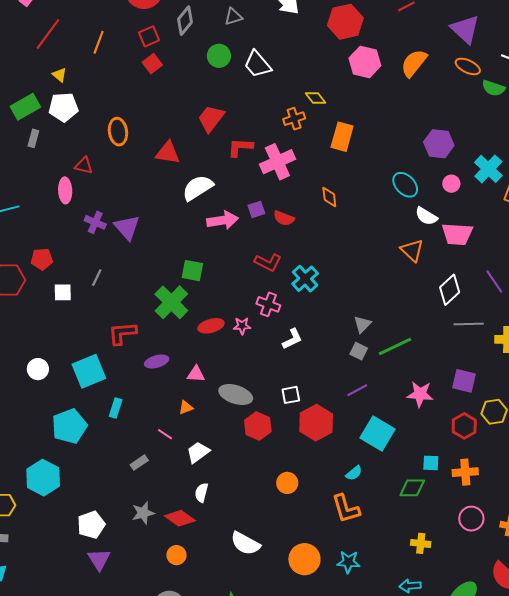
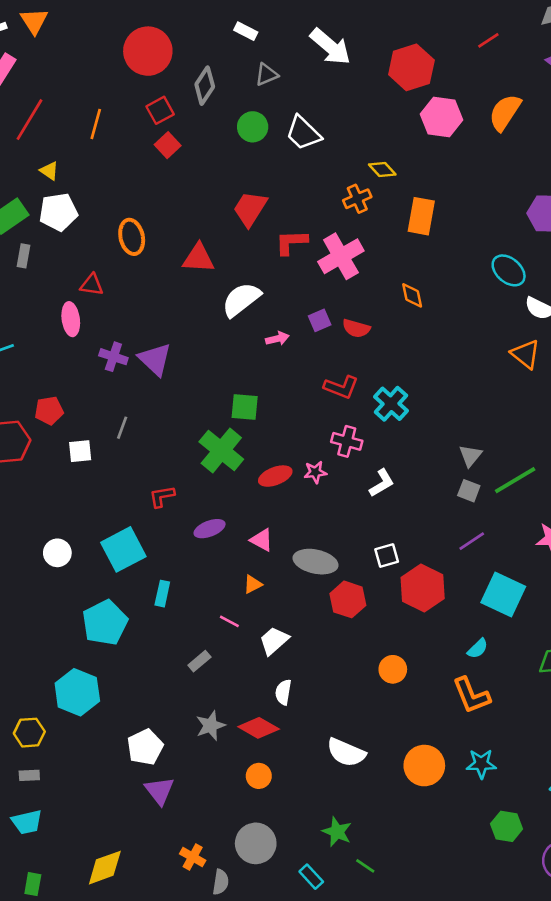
pink arrow: (223, 220) -> (277, 339), size x0.6
red L-shape: (122, 333) -> (162, 496), size x0.7
pink triangle: (196, 374) -> (262, 540), turned 30

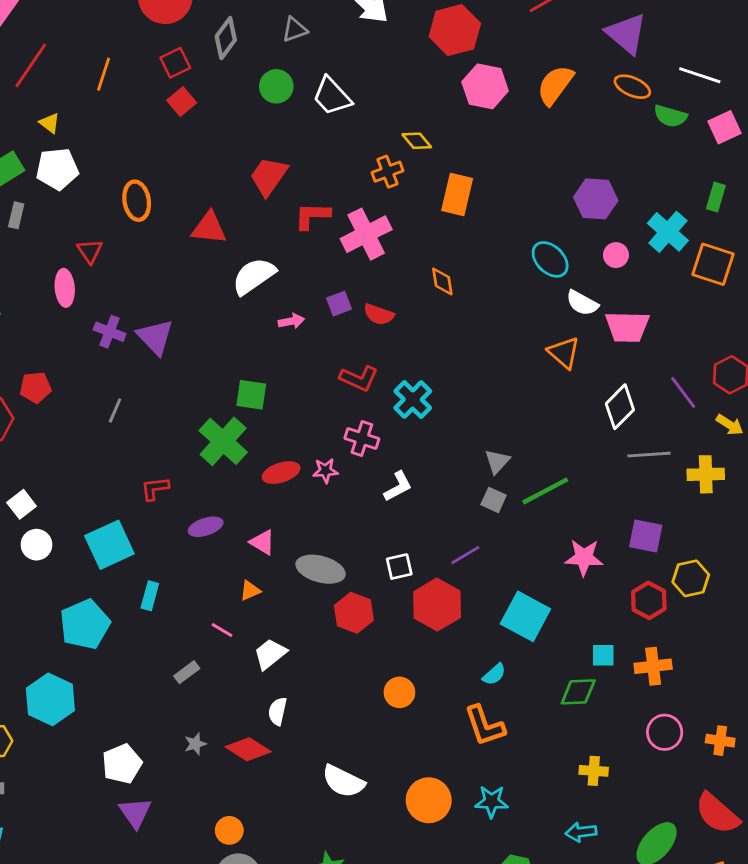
red triangle: (92, 285) -> (90, 251), turned 45
white square: (80, 451) -> (22, 504), moved, turned -35
purple line: (472, 541) -> (465, 555), moved
gray star: (211, 726) -> (195, 744), size x0.7
orange circle: (259, 776) -> (229, 830), moved

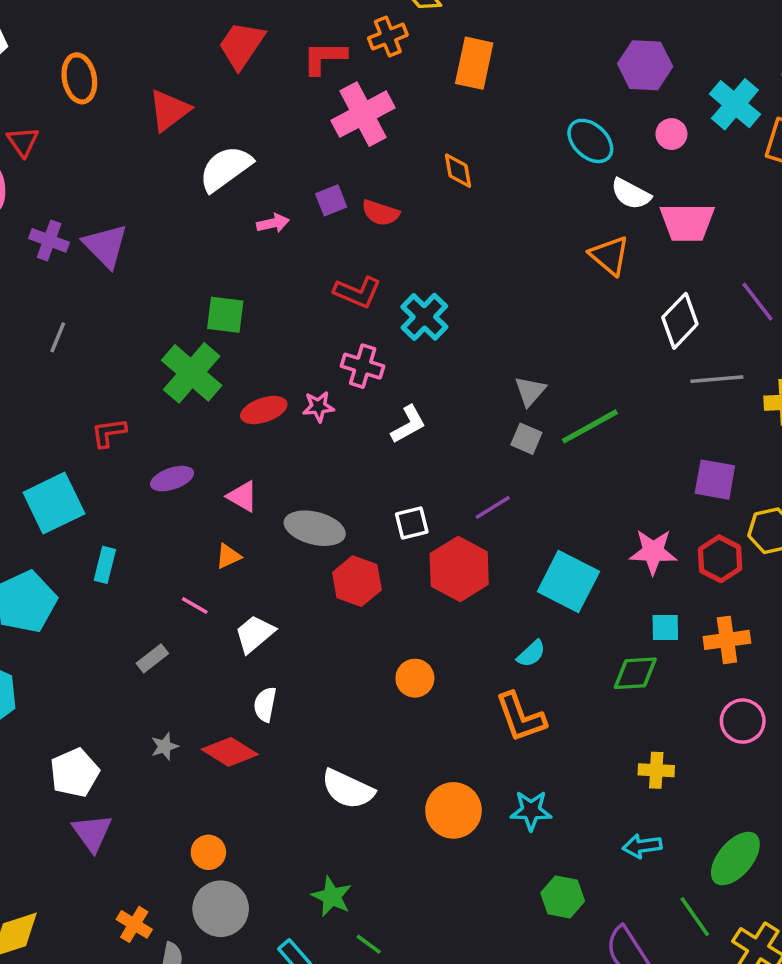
red L-shape: (312, 216) -> (324, 58), moved
red triangle: (209, 228) -> (169, 110), turned -42
pink star: (584, 558) -> (653, 552), moved

